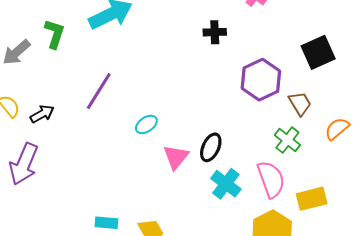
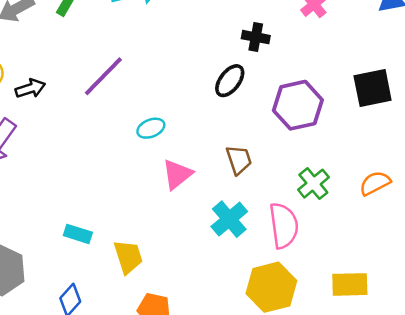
brown trapezoid: (300, 103) -> (239, 160), moved
black ellipse: (211, 147) -> (230, 81), moved
yellow rectangle: (312, 199) -> (350, 284), moved

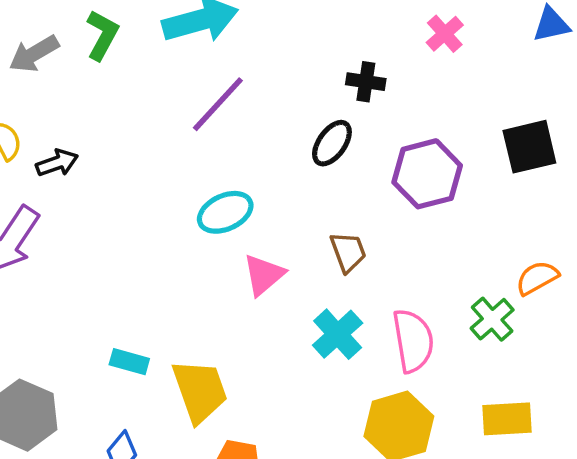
purple line: (103, 76) -> (218, 104), moved
cyan ellipse: (151, 128) -> (225, 212), size x1.4
green cross: (313, 184) -> (492, 319), moved
yellow trapezoid: (128, 257) -> (200, 391), size x1.4

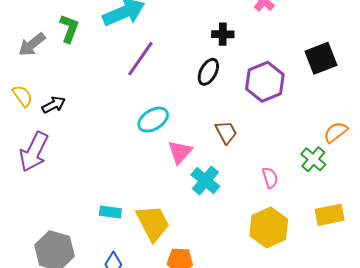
cyan cross: (338, 334) -> (205, 181), moved
pink semicircle: (413, 341) -> (270, 178), size x0.6

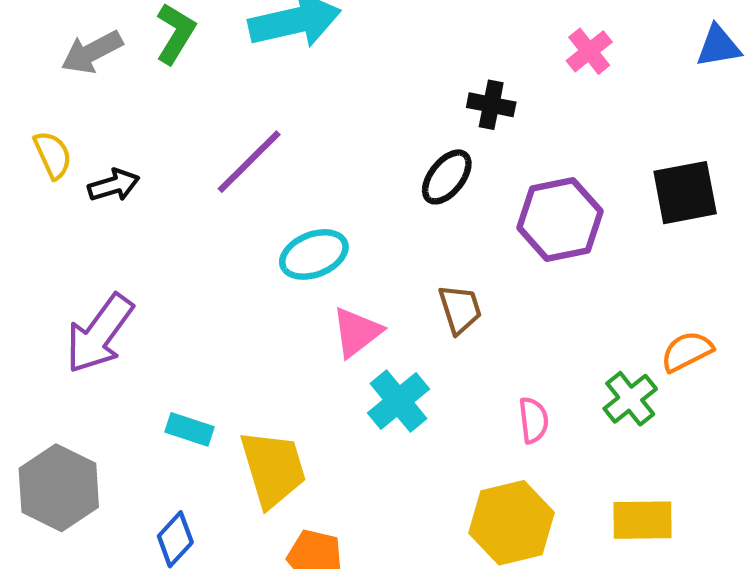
purple line: (140, 59) -> (249, 162), moved
purple arrow: (34, 152) -> (99, 334), moved

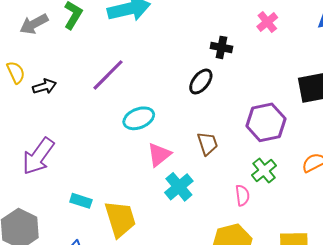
purple hexagon: (560, 219) -> (266, 122), moved
green cross: (630, 399) -> (264, 170), moved

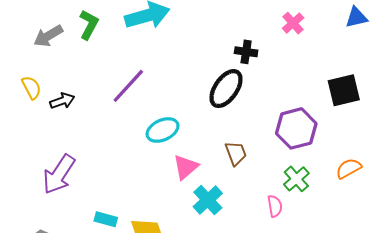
black ellipse: (201, 81) -> (226, 89), size x1.4

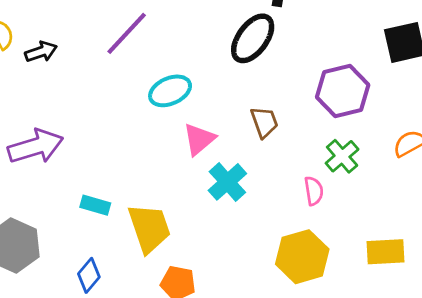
purple arrow: (59, 174) -> (36, 146), turned -141

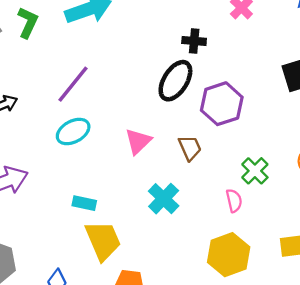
cyan ellipse: (170, 91) -> (73, 132), moved
purple hexagon: (343, 91) -> (222, 104), moved
pink triangle: (199, 139) -> (138, 141), moved
cyan rectangle: (95, 205) -> (84, 203), moved

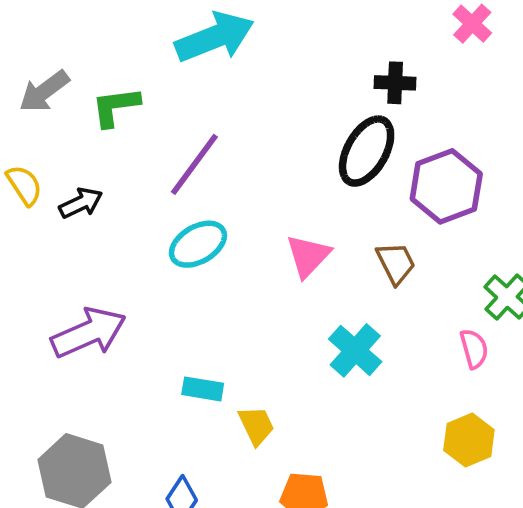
green L-shape: (28, 23) -> (116, 107), moved, turned -120
cyan rectangle: (84, 203) -> (203, 389), moved
yellow trapezoid: (103, 240) -> (256, 425), size x0.6
yellow hexagon: (229, 255) -> (469, 440), size x0.7

